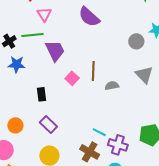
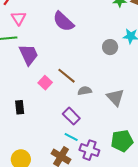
brown line: (93, 71) -> (66, 76), turned -54
gray triangle: (144, 75) -> (115, 97), moved
black rectangle: (41, 94) -> (20, 107), moved
purple rectangle: (48, 125) -> (71, 116), moved

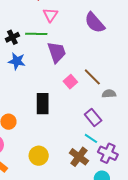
black rectangle: (20, 107) -> (43, 104), size x1.5

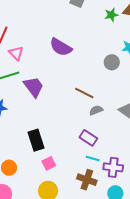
brown line: (92, 77) -> (84, 93), moved
pink square: (70, 82) -> (49, 163), moved, turned 32

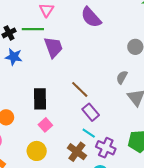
brown line: (84, 93) -> (80, 89), moved
gray semicircle: (96, 110) -> (122, 77), moved, turned -56
pink square: (49, 163) -> (45, 125), turned -32

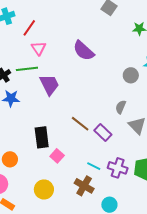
purple rectangle: (91, 112) -> (103, 132), moved
pink square: (45, 125) -> (57, 156), moved
purple cross: (106, 148) -> (118, 168), moved

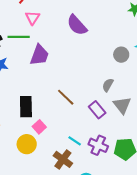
purple trapezoid: (49, 85) -> (39, 55), turned 40
purple rectangle: (103, 132) -> (97, 110), moved
yellow circle: (44, 189) -> (27, 144), moved

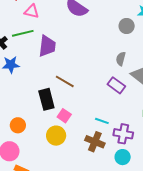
pink triangle: (33, 18) -> (32, 11), turned -35
brown line: (66, 97) -> (65, 81), moved
purple cross: (98, 145) -> (123, 134), moved

